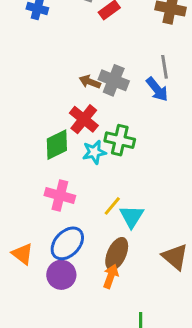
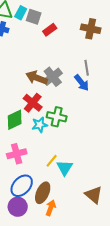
gray cross: (114, 80) -> (53, 77), turned 30
brown arrow: (90, 82) -> (37, 78), size x1.5
pink cross: (60, 196) -> (17, 154), turned -30
brown ellipse: (117, 254) -> (43, 193), moved

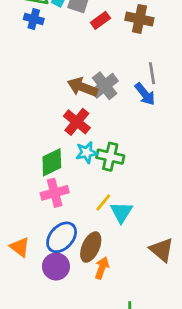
brown cross: (91, 29) -> (139, 19), moved
green cross: (57, 117) -> (110, 157), moved
green diamond: (15, 120) -> (52, 162), moved

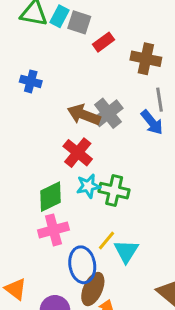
blue cross: (34, 19) -> (31, 81), moved
brown cross: (139, 19) -> (146, 59), moved
blue ellipse: (62, 237) -> (82, 265), moved, turned -52

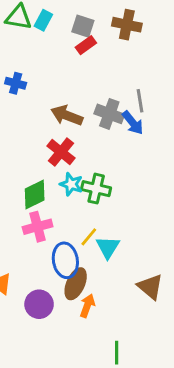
gray square: (79, 22) -> (83, 26), moved
brown cross: (146, 59) -> (127, 25), moved
gray cross: (108, 113) -> (109, 114), moved, turned -32
cyan star: (88, 186) -> (71, 184), turned 30

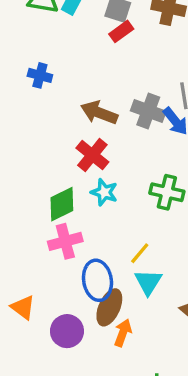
green cross: (96, 189) -> (167, 192), moved
yellow line: (89, 237) -> (140, 253), moved
cyan triangle: (108, 247) -> (148, 282), moved

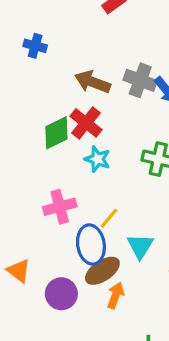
green diamond: (62, 204) -> (56, 133), moved
yellow line: (140, 253) -> (109, 218), moved
brown ellipse: (109, 307) -> (102, 271), turned 32

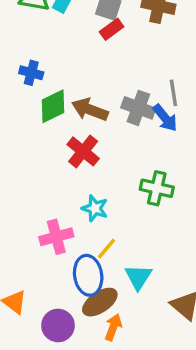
green diamond: (56, 133) -> (53, 106), moved
cyan star: (97, 159) -> (95, 208), moved

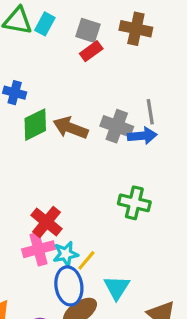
blue arrow: (165, 118) -> (142, 136), turned -56
red cross: (83, 151) -> (46, 222), moved
cyan star: (95, 208) -> (66, 254), moved, turned -30

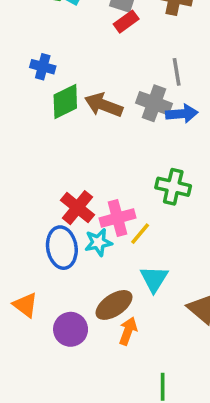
gray line: (150, 112) -> (177, 72), moved
pink cross: (39, 249) -> (118, 218), moved
yellow line: (86, 260) -> (140, 234), moved
blue ellipse: (69, 286) -> (62, 248), moved

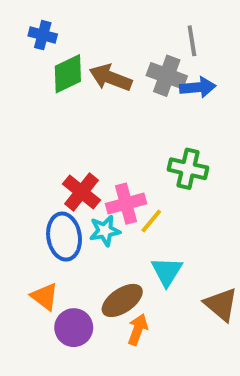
orange triangle: (25, 305) -> (45, 297), moved

